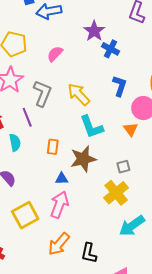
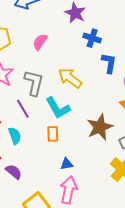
blue cross: (110, 49) -> (92, 38), moved
cyan L-shape: (92, 127) -> (58, 108), moved
brown star: (83, 159) -> (100, 127), moved

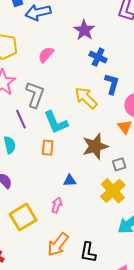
yellow arrow: (70, 78) -> (86, 98), moved
blue triangle: (67, 164) -> (70, 180), moved
pink arrow: (69, 190) -> (57, 205), size x0.6

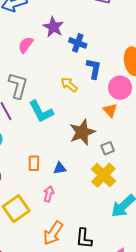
purple star: (84, 30) -> (53, 27), moved
yellow arrow: (86, 98) -> (69, 85), size x0.7
orange rectangle: (48, 148) -> (34, 163), moved

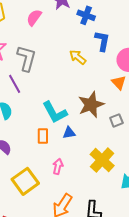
cyan L-shape: (41, 112) -> (55, 112), moved
blue triangle: (60, 168) -> (69, 133), moved
yellow cross: (103, 175) -> (102, 160), moved

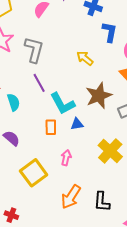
yellow arrow: (78, 57) -> (85, 58), moved
purple line: (15, 84) -> (39, 83), moved

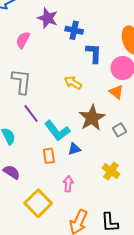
yellow cross: (110, 151) -> (111, 171), size x0.7

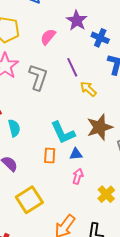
purple line: (31, 114) -> (72, 67), moved
yellow cross: (111, 171) -> (106, 194), moved
pink arrow: (68, 184) -> (78, 176), moved

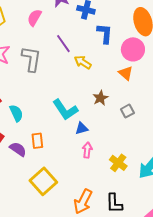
brown star: (100, 127) -> (100, 98), size x0.6
orange rectangle: (50, 156) -> (37, 141), moved

